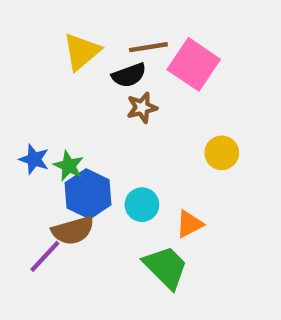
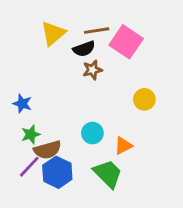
green star: (69, 166) -> (31, 134), moved, turned 30
blue hexagon: (88, 194) -> (57, 172), moved

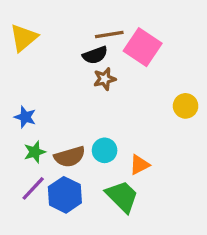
yellow triangle: (53, 33) -> (24, 38), moved
yellow circle: (144, 99) -> (186, 106), moved
brown semicircle: (48, 150) -> (70, 157), moved

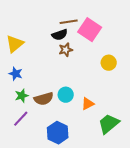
yellow triangle: (24, 38) -> (15, 44), moved
yellow circle: (186, 106) -> (109, 63), moved
blue hexagon: (65, 195) -> (58, 133), moved
green trapezoid: (122, 196) -> (109, 124), moved, turned -85

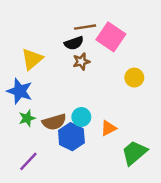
yellow triangle: (15, 44) -> (32, 59), moved
blue star: (16, 74) -> (20, 91), size x1.5
purple line: (21, 119) -> (28, 161), moved
blue hexagon: (58, 133) -> (71, 137), moved

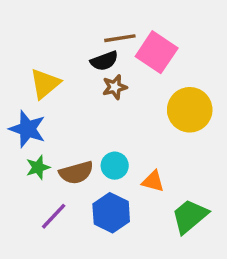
yellow circle: (134, 78) -> (190, 110), size x1.6
orange triangle: (108, 128) -> (153, 181), turned 42
blue hexagon: (71, 137) -> (111, 213), moved
purple line: (28, 161) -> (54, 216), moved

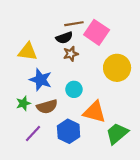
yellow triangle: (45, 84) -> (28, 52), turned 48
blue star: (27, 129) -> (41, 80), moved
cyan circle: (115, 166) -> (74, 89), moved
orange triangle: (153, 181) -> (94, 112), size x1.6

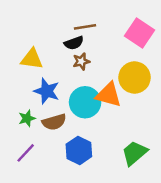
pink square: (97, 32) -> (139, 33), moved
cyan circle: (74, 89) -> (85, 102), size x1.6
orange triangle: (94, 112) -> (109, 95), moved
purple line: (33, 133) -> (26, 153), moved

